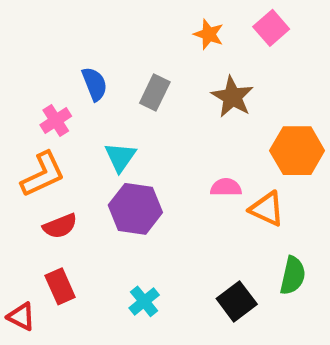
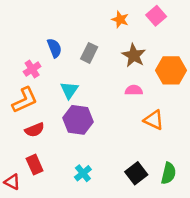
orange hexagon: (297, 151) -> (171, 70), moved
pink semicircle: (226, 187) -> (134, 90), moved
green semicircle: (293, 276) -> (169, 173), moved

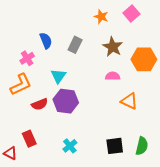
red semicircle: (35, 130) -> (40, 104), moved
black square: (136, 173) -> (115, 146), turned 30

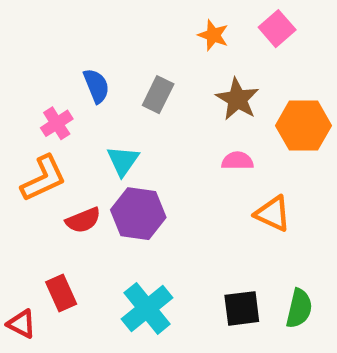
cyan cross: (70, 146) -> (147, 308), size x1.6

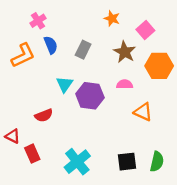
pink square: (277, 29) -> (145, 30), moved
pink cross: (57, 123) -> (38, 21), moved
orange L-shape: (44, 178) -> (23, 55), moved
purple hexagon: (138, 214) -> (90, 96), moved
red triangle: (21, 324) -> (13, 136), moved

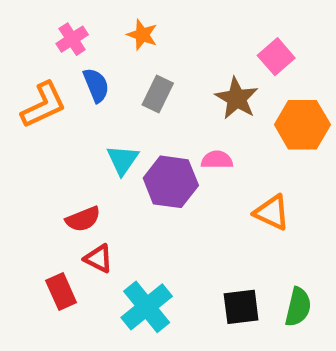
orange star: (112, 18) -> (142, 35), moved
pink semicircle: (125, 84) -> (217, 160), moved
red triangle: (13, 136) -> (98, 259), moved

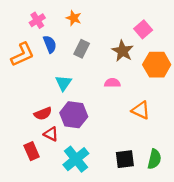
purple hexagon: (171, 182) -> (74, 115), moved

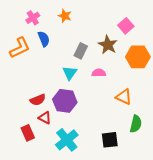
gray rectangle: (82, 49) -> (81, 51), moved
cyan triangle: (63, 83) -> (70, 73), moved
green semicircle: (154, 159) -> (136, 124), moved

